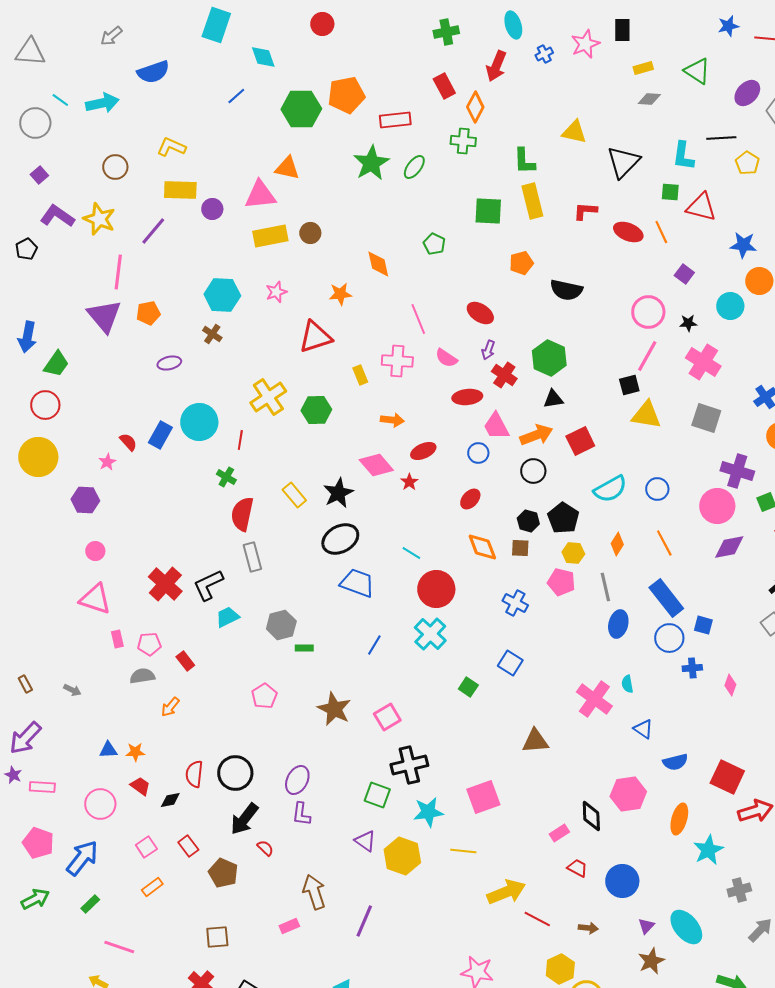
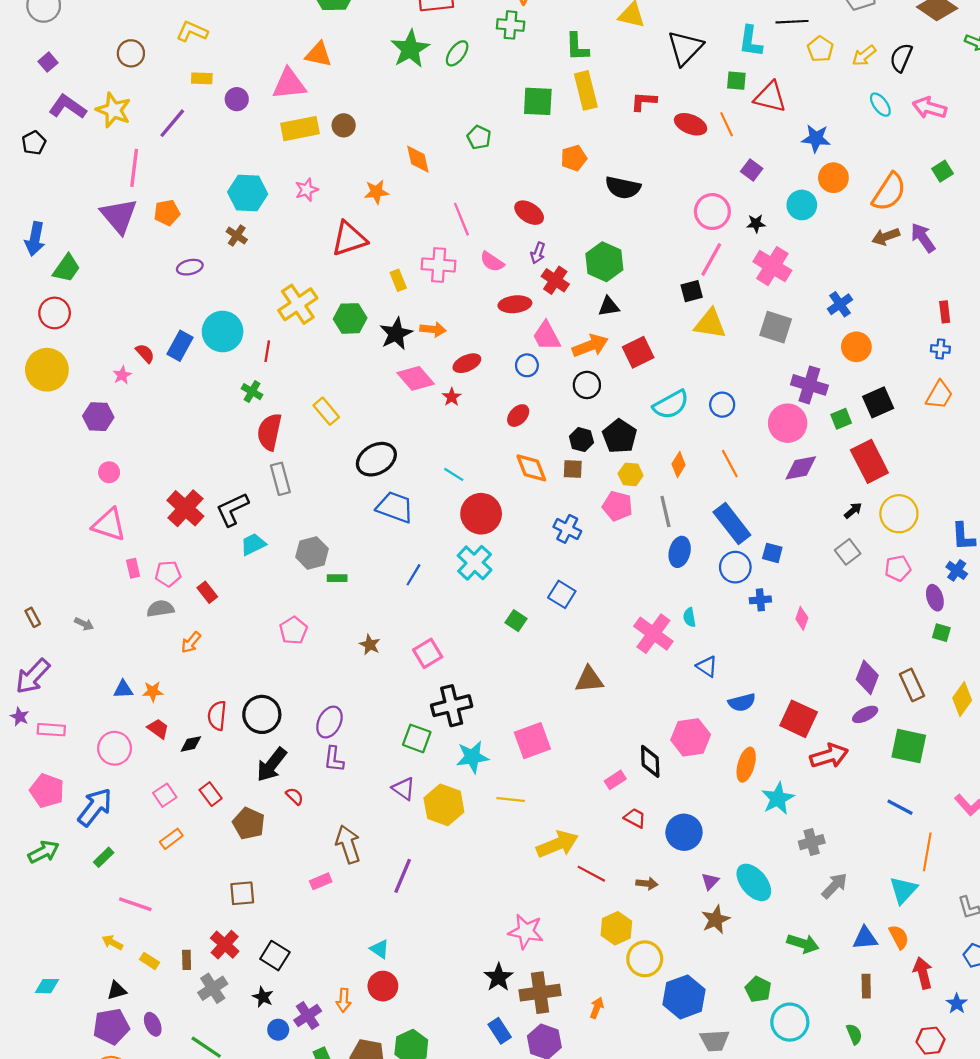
yellow rectangle: (180, 190) -> (202, 78), size x0.6
black star: (338, 493) -> (396, 334), moved
brown star: (334, 709) -> (370, 645), size x0.6

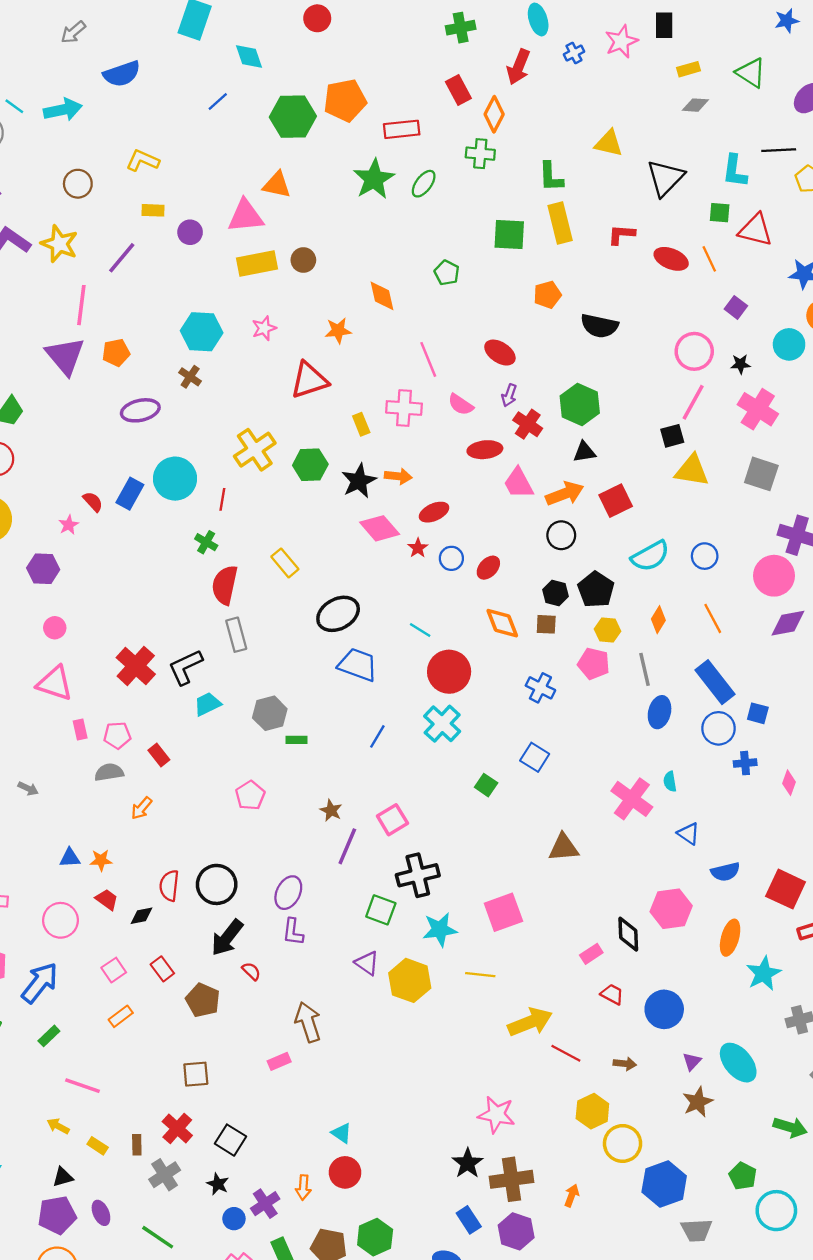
purple ellipse: (190, 267) -> (140, 410), size x1.4
blue circle: (527, 365) -> (451, 558), moved
purple line: (403, 876) -> (347, 846), moved

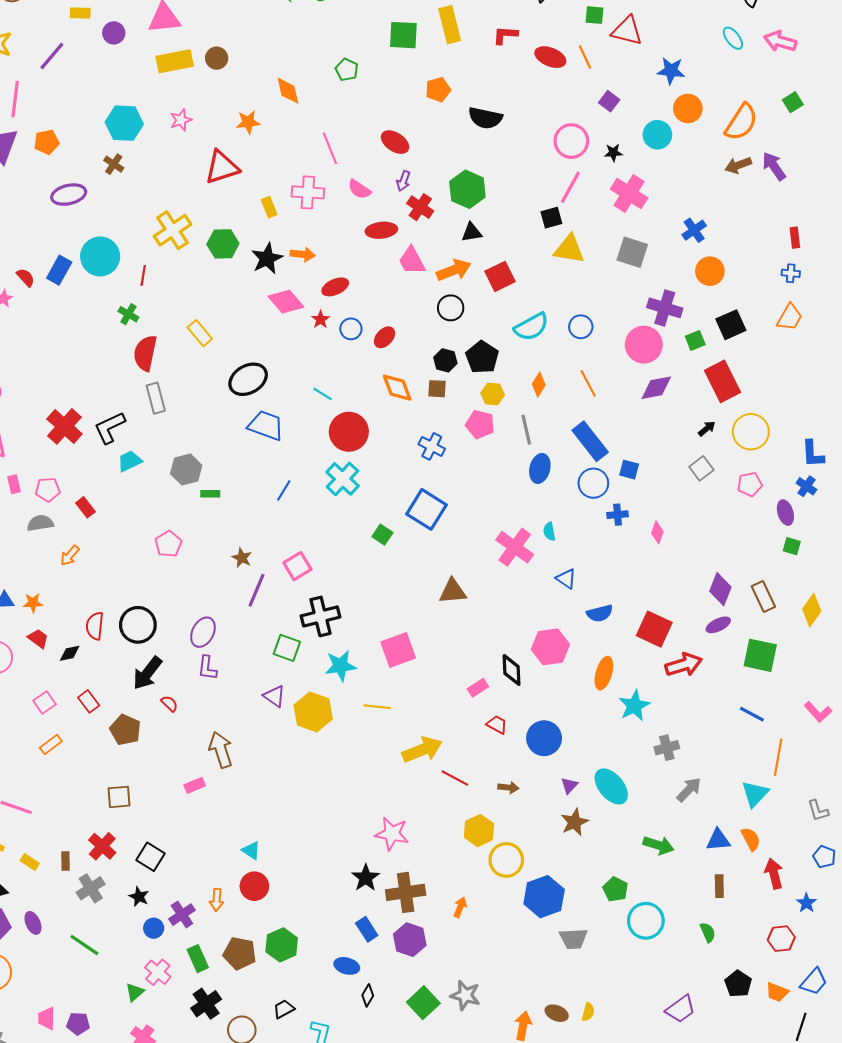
blue square: (535, 757) -> (427, 509), size x1.5

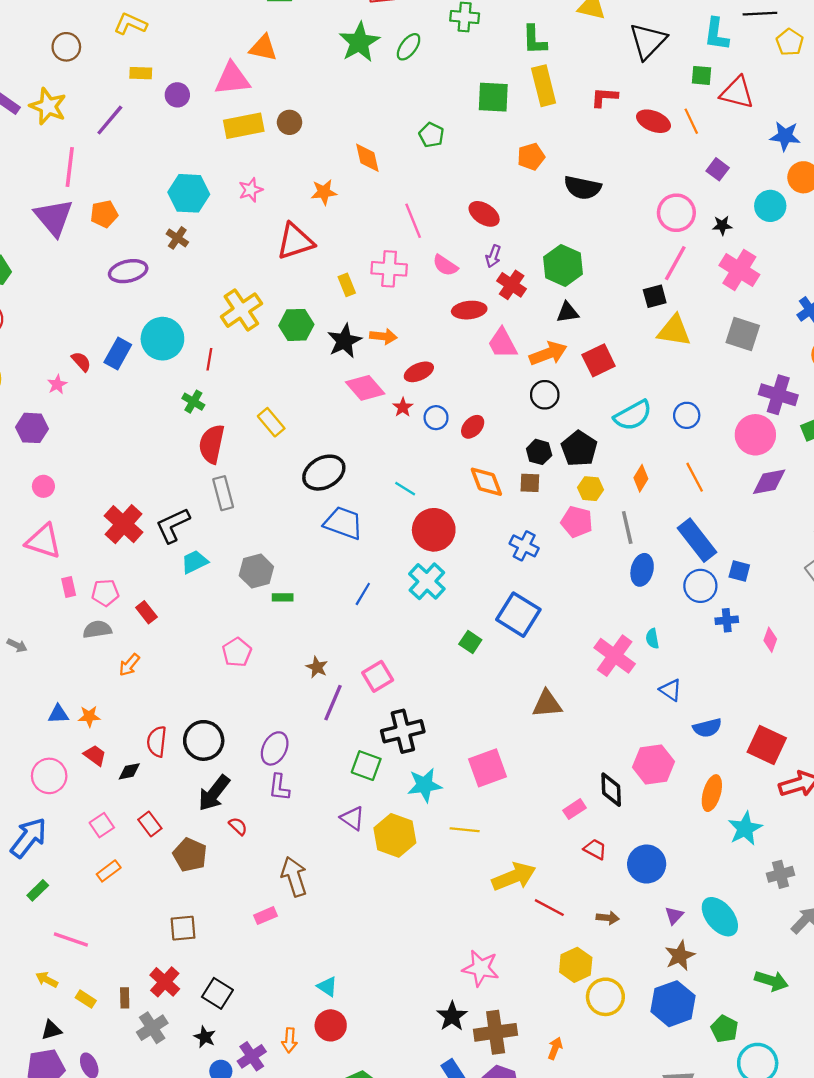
blue hexagon: (544, 897) -> (673, 1004), moved

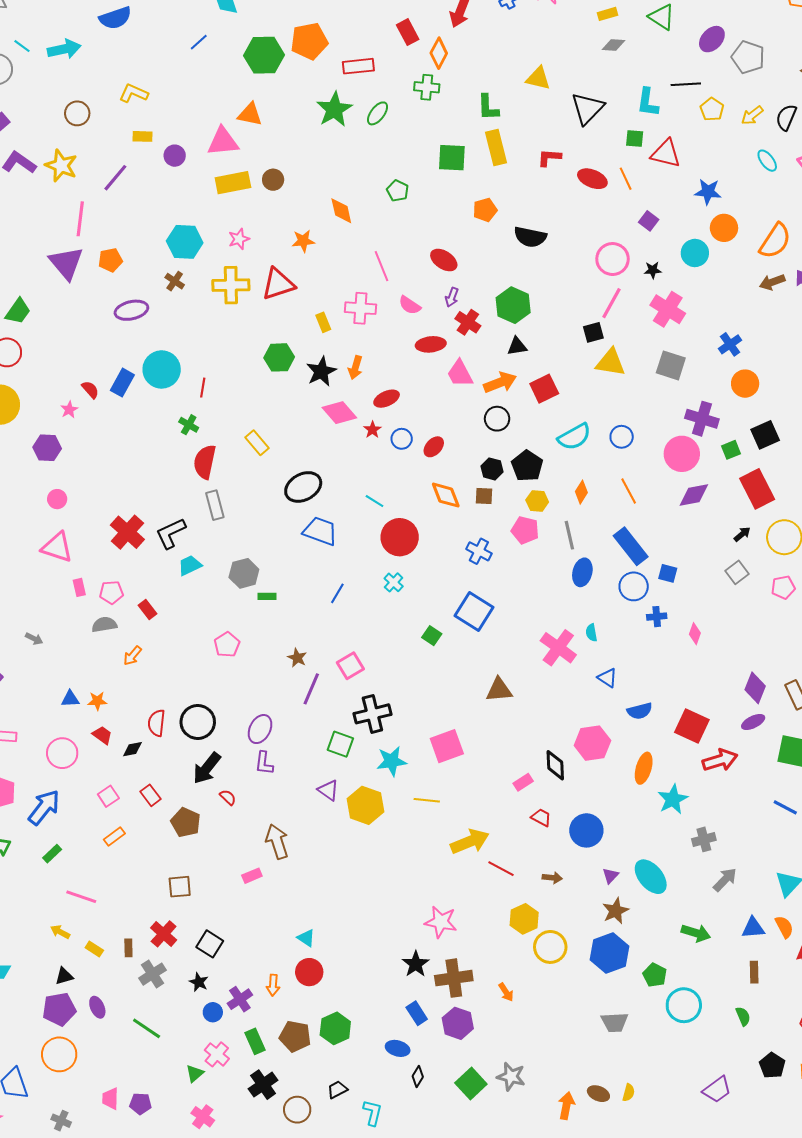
yellow cross: (241, 310) -> (231, 285), moved, turned 33
orange arrow: (383, 336) -> (355, 367), turned 100
cyan cross: (427, 581) -> (394, 582), size x0.6
orange arrow: (555, 1048) -> (506, 992), turned 126

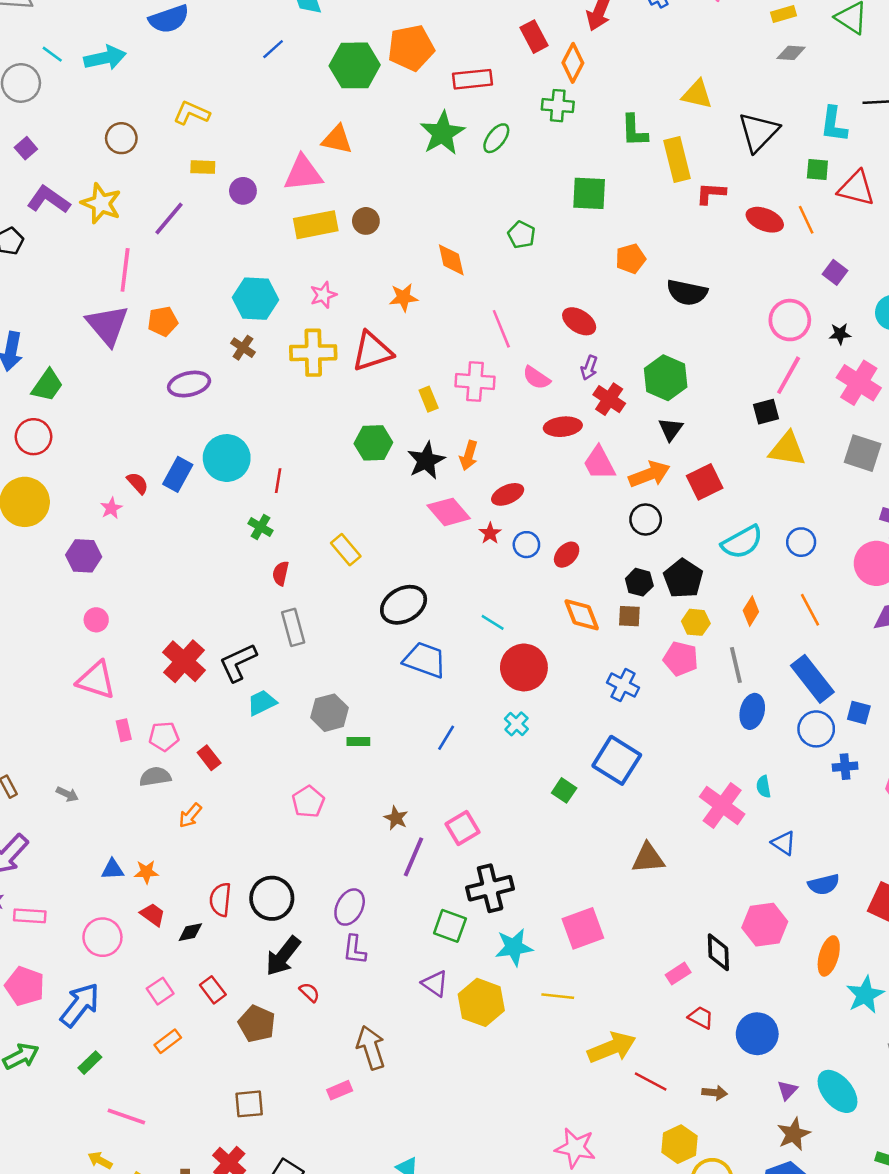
yellow rectangle: (496, 148) -> (677, 159), moved
black triangle: (517, 346) -> (671, 429), turned -45
red semicircle: (205, 462) -> (281, 573), size x0.6

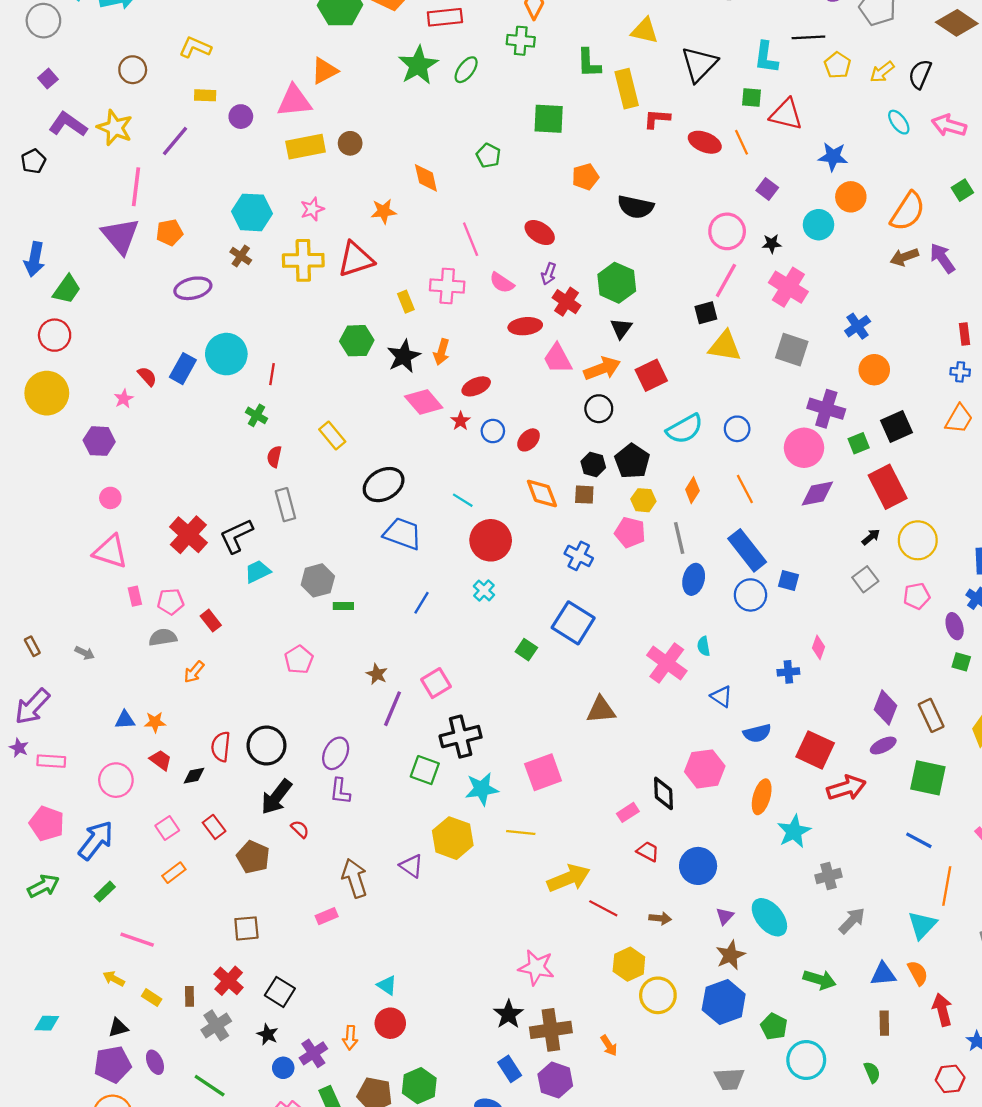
orange triangle: (337, 139) -> (324, 71), turned -40
blue cross: (845, 767) -> (788, 672), moved
purple triangle: (435, 984) -> (411, 866), moved

